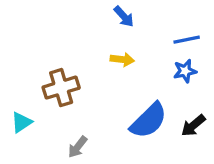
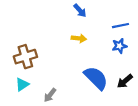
brown cross: (61, 88) -> (25, 57), moved
blue semicircle: (149, 121) -> (96, 78), turned -90
cyan triangle: (21, 122) -> (22, 84), moved

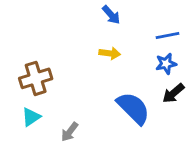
black arrow: (125, 81) -> (173, 93), moved

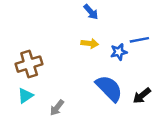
blue line: (167, 35) -> (139, 40), moved
blue star: (166, 64) -> (119, 52), moved
black arrow: (173, 93) -> (142, 96), moved

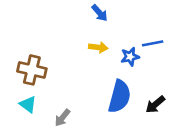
brown cross: (29, 64) -> (32, 70), turned 30
blue semicircle: (109, 88) -> (119, 96), turned 60
cyan triangle: (25, 96) -> (28, 104), turned -49

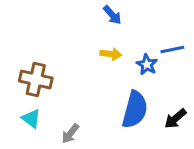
blue star: (130, 57) -> (147, 65), turned -30

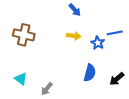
brown cross: (36, 80) -> (24, 35), moved
blue semicircle: (135, 110) -> (90, 73), size x0.7

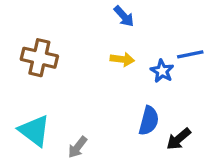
cyan triangle: (21, 79) -> (34, 131), size x1.5
black arrow: (117, 79) -> (179, 139), moved

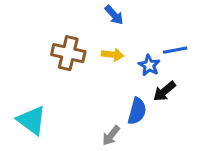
brown cross: (39, 58) -> (68, 53), moved
black arrow: (179, 139) -> (164, 91), moved
gray arrow: (78, 147) -> (111, 136), moved

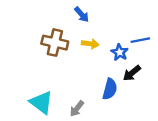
blue arrow: (114, 15) -> (82, 14), moved
cyan triangle: (32, 120) -> (41, 102), moved
gray arrow: (111, 136) -> (77, 109), moved

